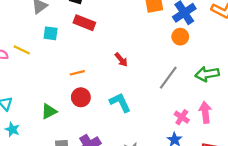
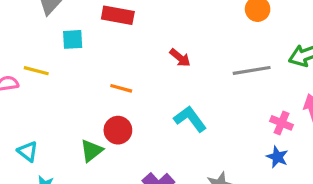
orange line: (77, 73) -> (121, 88), turned 40
gray line: (168, 78) -> (252, 70), turned 55
red circle: (81, 97) -> (118, 130), moved

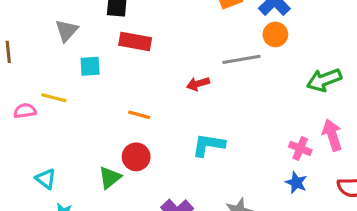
red arrow: (180, 58) -> (198, 84), turned 125
gray line: (252, 70) -> (241, 59), moved
cyan L-shape: (190, 119) -> (208, 145), turned -44

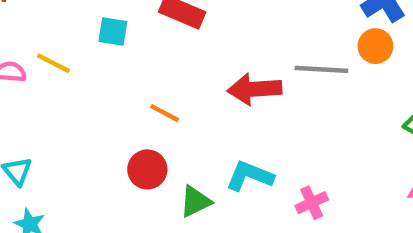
red arrow: (198, 84) -> (254, 89), size x1.6
pink cross: (300, 148) -> (312, 203), moved, turned 30
green triangle: (110, 178) -> (195, 201), moved

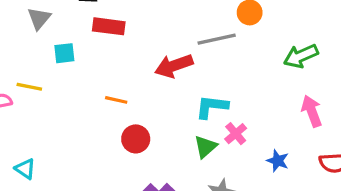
red circle: (147, 169) -> (136, 139), moved
cyan L-shape: (250, 176) -> (212, 107), moved
green triangle: (195, 201) -> (205, 147), moved

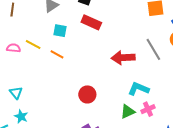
gray line: (217, 39) -> (153, 49), turned 55
orange line: (116, 100) -> (57, 54), moved

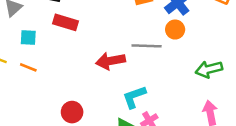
gray line: (153, 49) -> (147, 46), turned -50
cyan L-shape: (138, 89) -> (134, 97), turned -35

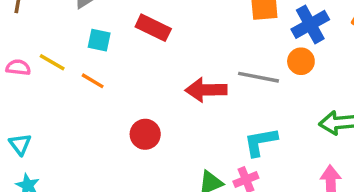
cyan L-shape: (134, 97) -> (261, 142), moved
red circle: (72, 112) -> (145, 134), moved

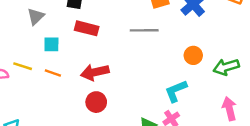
orange circle: (301, 61) -> (193, 55), moved
gray line: (258, 77) -> (144, 30), moved
red arrow: (206, 90) -> (95, 72), moved

